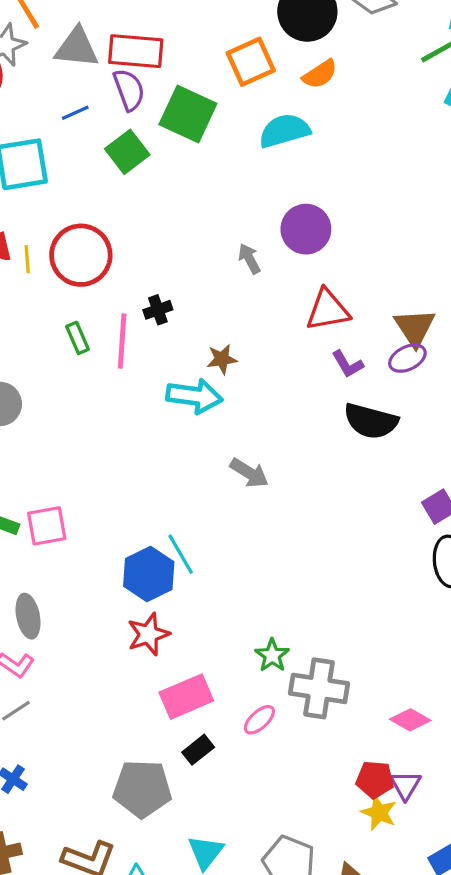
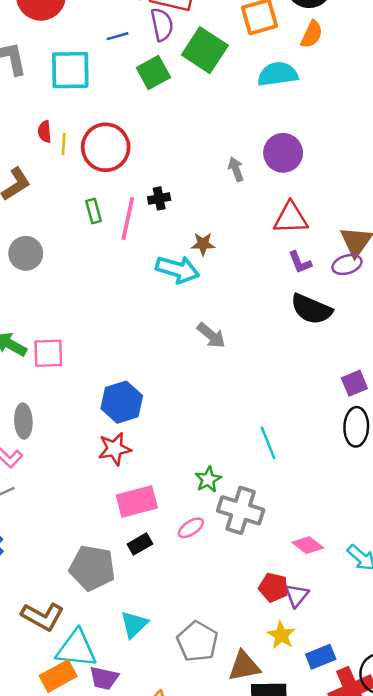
orange semicircle: (320, 74) -> (312, 34), turned -40
cyan line: (181, 554) -> (268, 443), moved
yellow star: (379, 813) -> (281, 635), moved

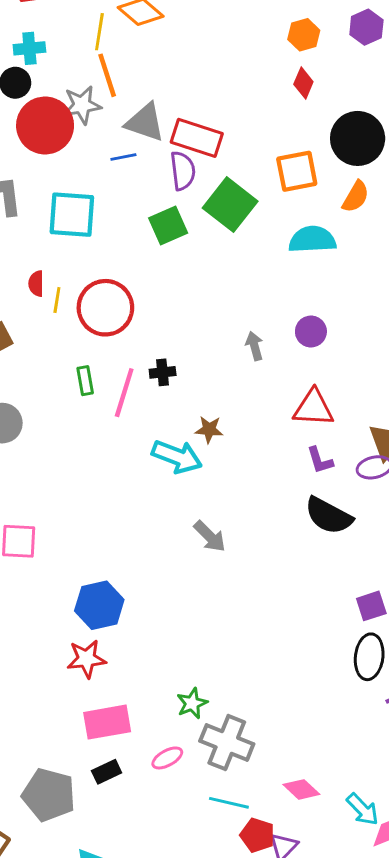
blue line: (118, 36) -> (123, 157), moved
purple circle: (283, 153) -> (311, 331), size x0.7
cyan line: (268, 443) -> (229, 803), moved, turned -60

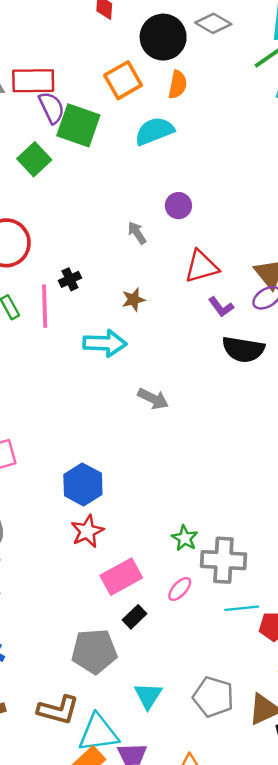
purple semicircle: (183, 171) -> (52, 108), moved
brown star: (209, 429) -> (133, 300), moved

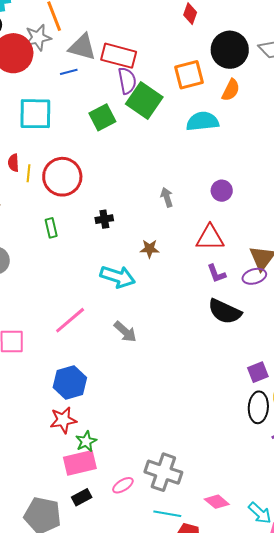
purple circle: (178, 206) -> (222, 191), moved
pink line: (45, 306) -> (70, 320), moved, turned 36
gray arrow: (153, 399) -> (125, 332), moved
green star: (185, 538) -> (86, 441), moved

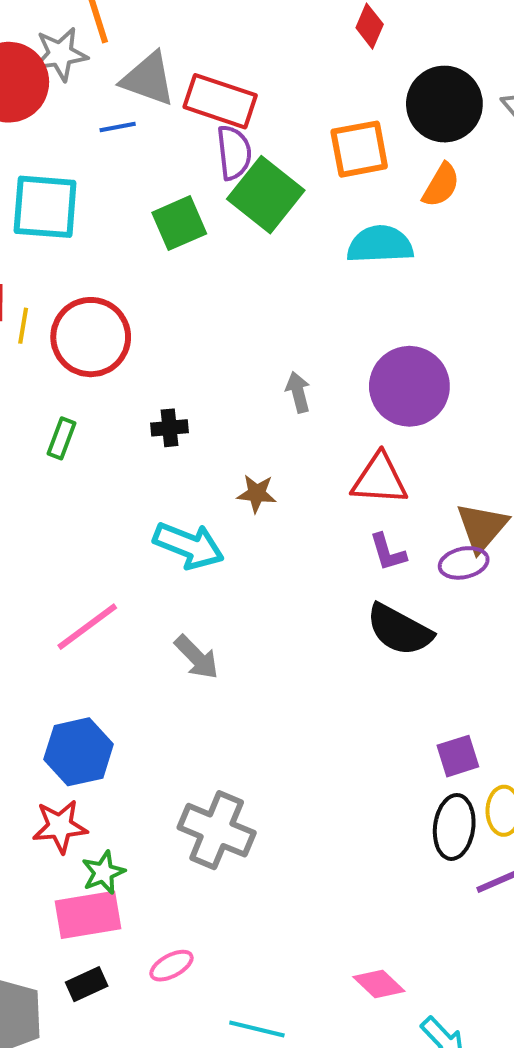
purple circle: (222, 191) -> (409, 386), size x1.8
green rectangle: (51, 228) -> (61, 438), turned 30
gray cross: (163, 472) -> (217, 830), moved
pink diamond: (217, 502) -> (379, 984), moved

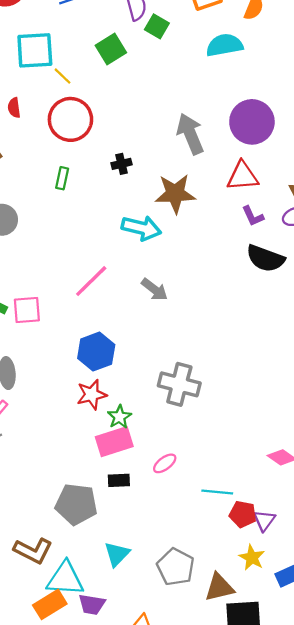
green square: (266, 195) -> (157, 26), size x0.6
yellow line: (23, 326) -> (63, 76), moved, turned -48
gray arrow: (298, 392) -> (190, 134), size x1.8
brown star: (257, 494) -> (175, 194), size x1.8
black rectangle: (87, 984) -> (119, 480), turned 30

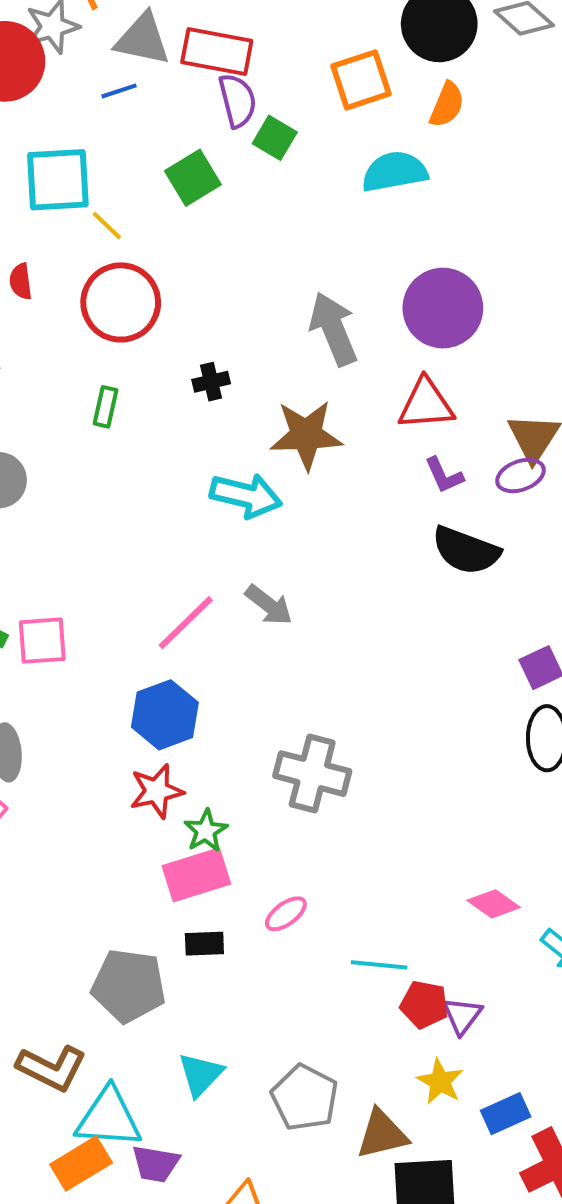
pink line: (91, 281) -> (186, 623), moved

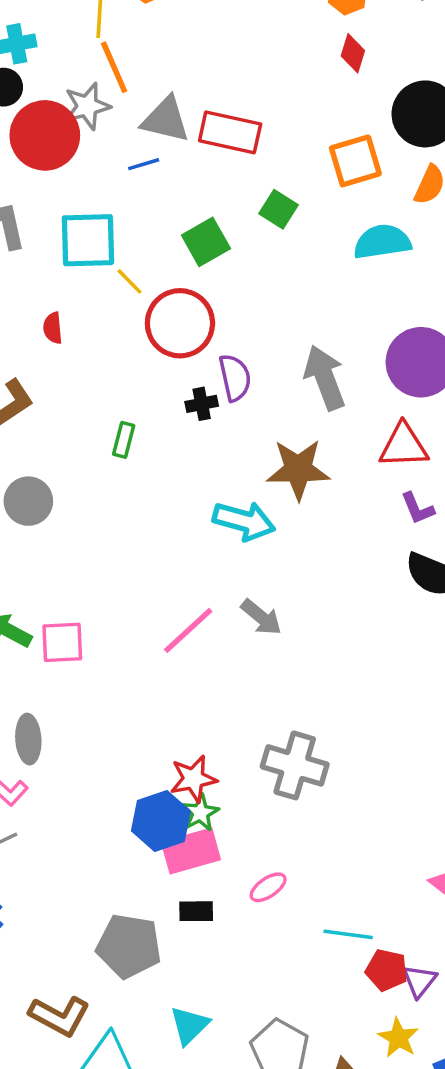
purple semicircle: (238, 100) -> (235, 378), moved
red circle: (121, 302) -> (180, 323), moved
black cross: (211, 382) -> (202, 404), moved
blue hexagon: (165, 715) -> (161, 821), moved
red star: (157, 791) -> (193, 779), moved

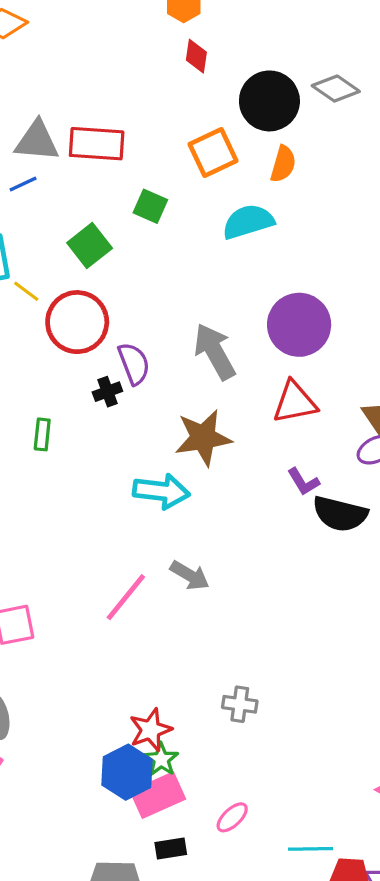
purple L-shape: (418, 508) -> (303, 482), moved
gray cross: (295, 765) -> (240, 704), size x0.6

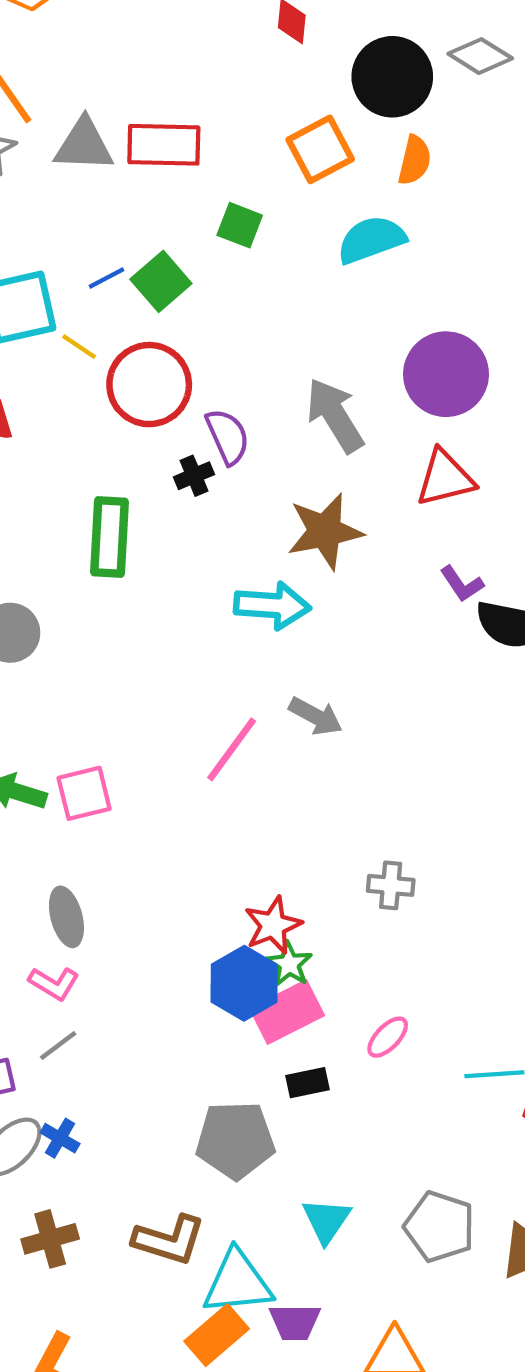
blue line: (23, 184) -> (106, 278), moved
green rectangle: (42, 434) -> (110, 537), size x1.8

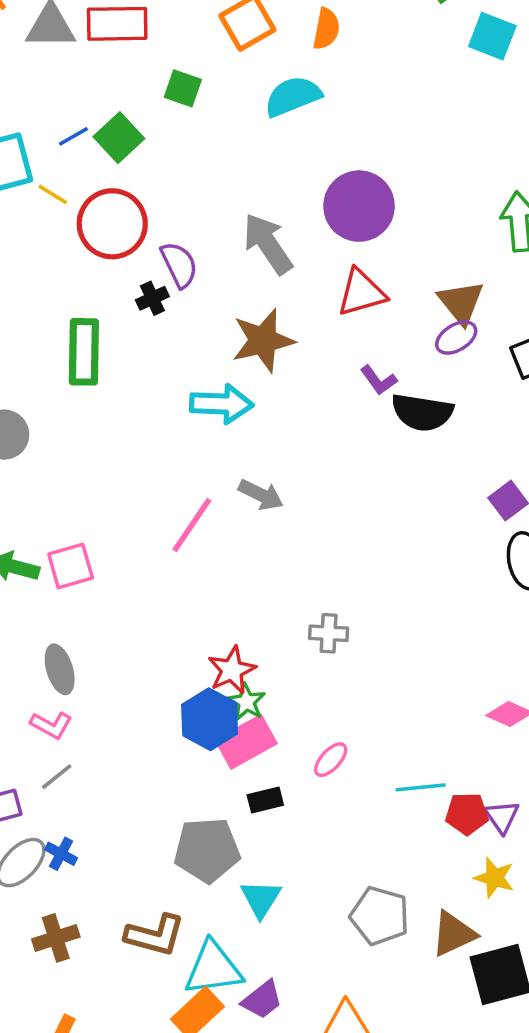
cyan triangle: (326, 1221) -> (261, 899), moved
purple trapezoid: (295, 1322) -> (262, 1000), turned -36

